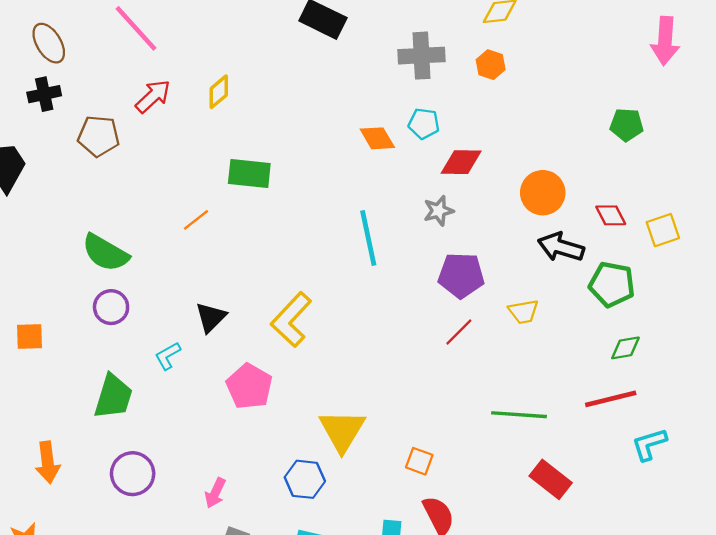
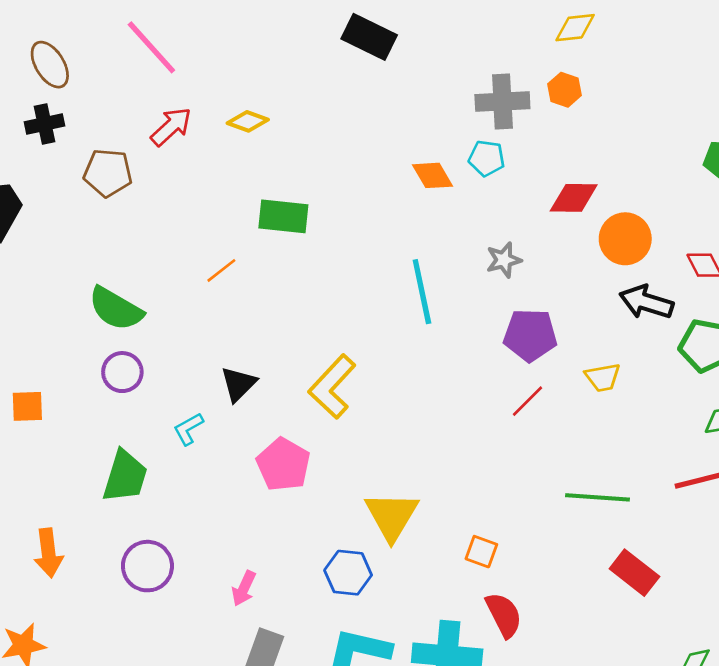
gray cross: (422, 56) -> (502, 102), moved
yellow diamond: (219, 92) -> (248, 121), turned 60
red diamond: (461, 162) -> (574, 198), moved

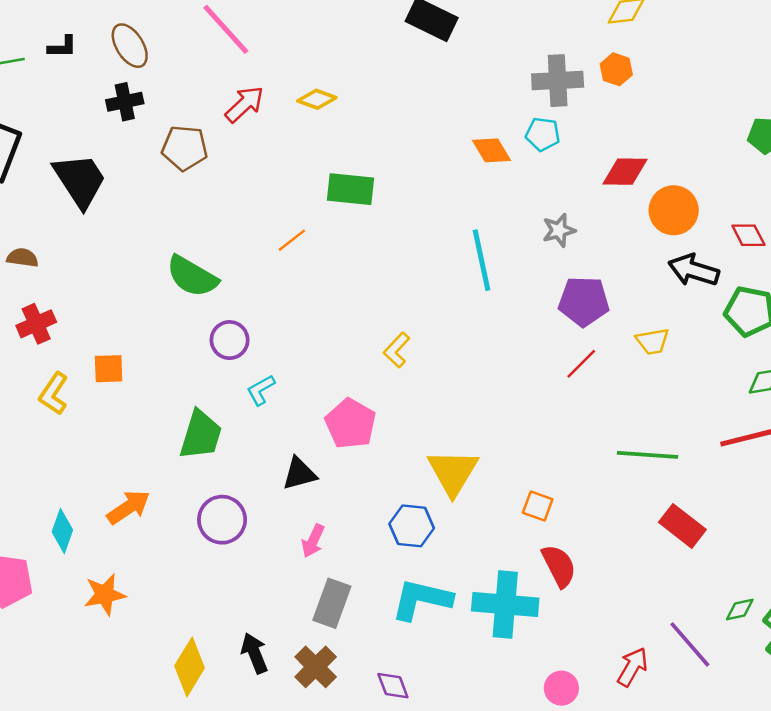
purple circle: (122, 372) -> (230, 340), moved
black triangle: (239, 384) -> (299, 474), moved, turned 30
yellow L-shape: (332, 387) -> (397, 350), size x0.6
orange arrow: (48, 553) -> (128, 507), turned -117

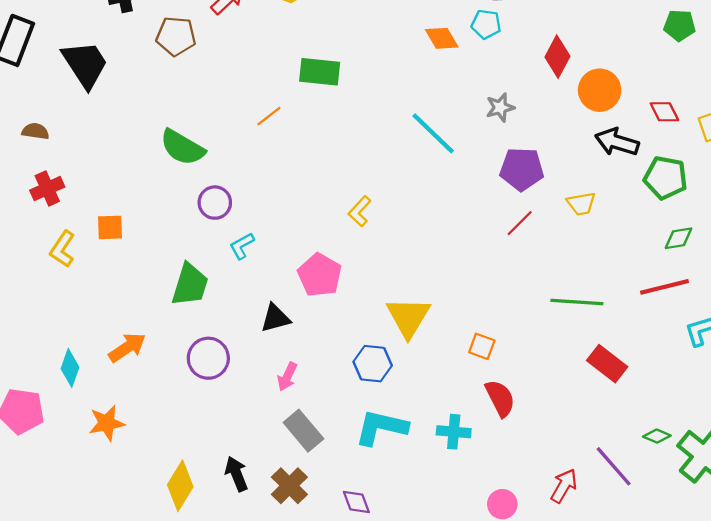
red diamond: (625, 172) -> (557, 57), turned -63
cyan line: (482, 260) -> (433, 133), turned -34
gray rectangle: (332, 603) -> (303, 431), turned -60
cyan cross: (505, 605) -> (454, 432), size x0.6
green diamond: (740, 609) -> (657, 436), turned 36

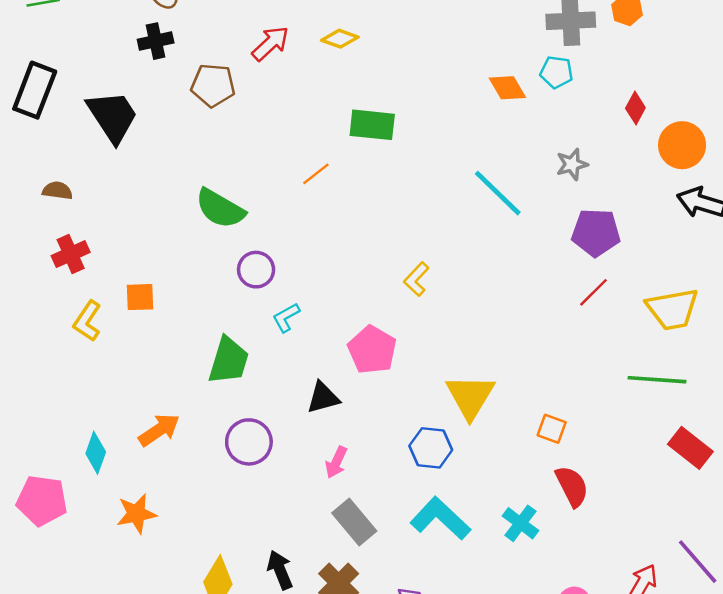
red diamond: (557, 57) -> (635, 108), size x0.7
yellow trapezoid: (581, 204) -> (672, 309), moved, size x1.6
cyan L-shape: (381, 427) -> (440, 518), turned 30
cyan cross: (454, 432) -> (521, 523), turned 32

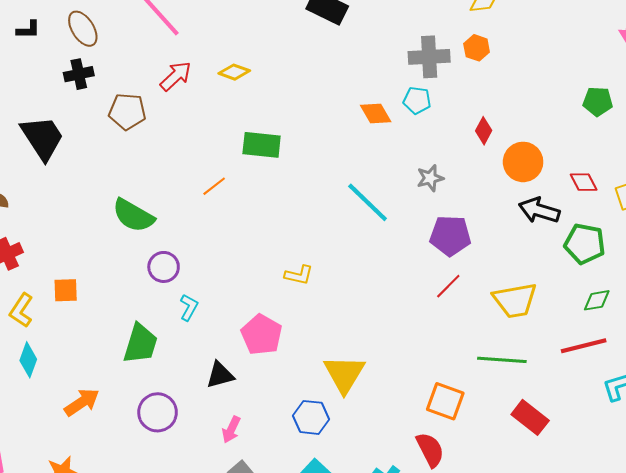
yellow L-shape: (416, 279) -> (299, 275), turned -120
cyan L-shape: (286, 317) -> (189, 307), turned 148
orange square: (552, 429) -> (445, 401), moved, size x1.5
cyan diamond: (96, 453) -> (28, 360), moved

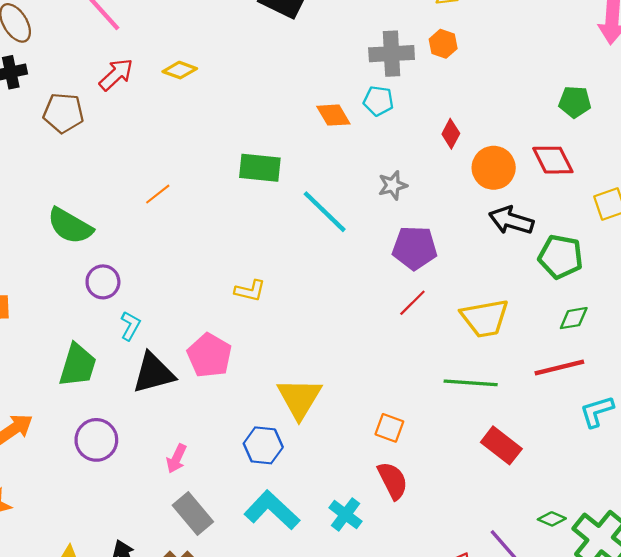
green rectangle: (262, 145) -> (260, 168), moved
red diamond: (584, 182) -> (553, 160), moved, size x1.4
black triangle: (220, 375) -> (153, 373), moved, size x1.4
orange square: (445, 401) -> (389, 428), moved, size x0.7

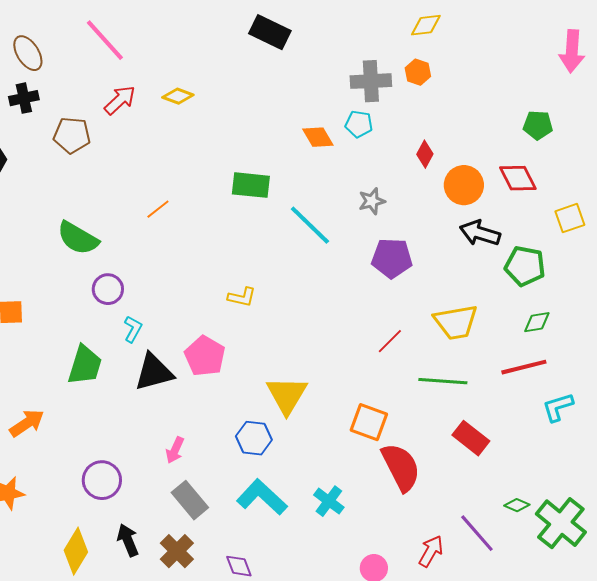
red line: (412, 303) -> (390, 341), moved
orange square: (389, 428) -> (369, 422), size x1.4
purple circle: (96, 440) -> (102, 480), moved
red semicircle: (393, 481) -> (401, 467), moved, size x1.4

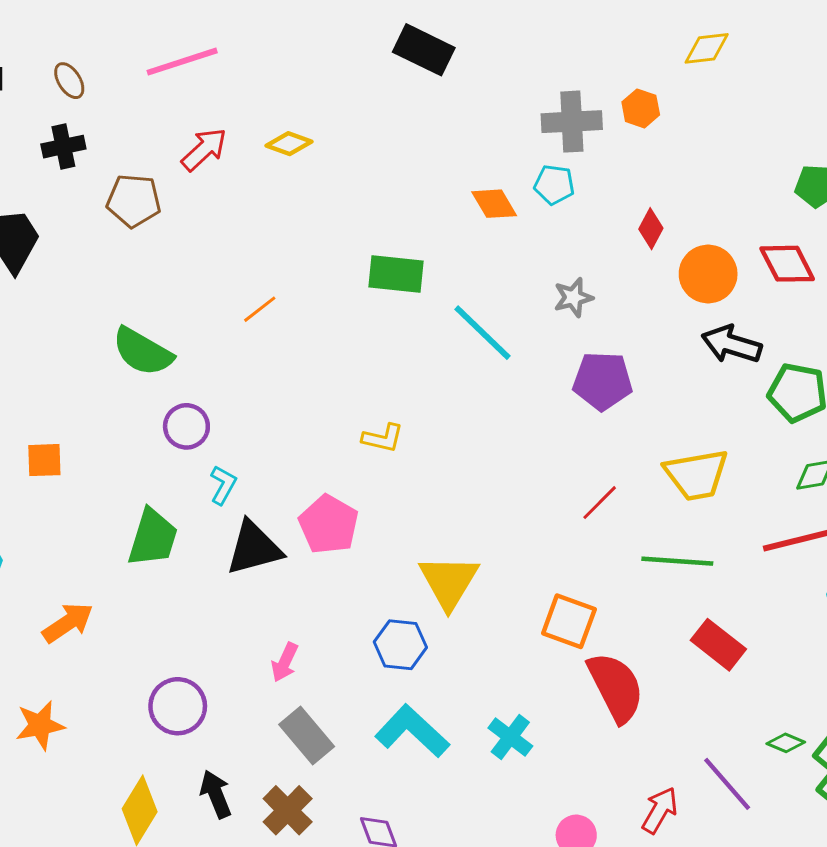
yellow diamond: (426, 25) -> (707, 48), moved
pink line: (105, 40) -> (182, 62), turned -66
brown ellipse: (28, 53) -> (69, 81), size x0.7

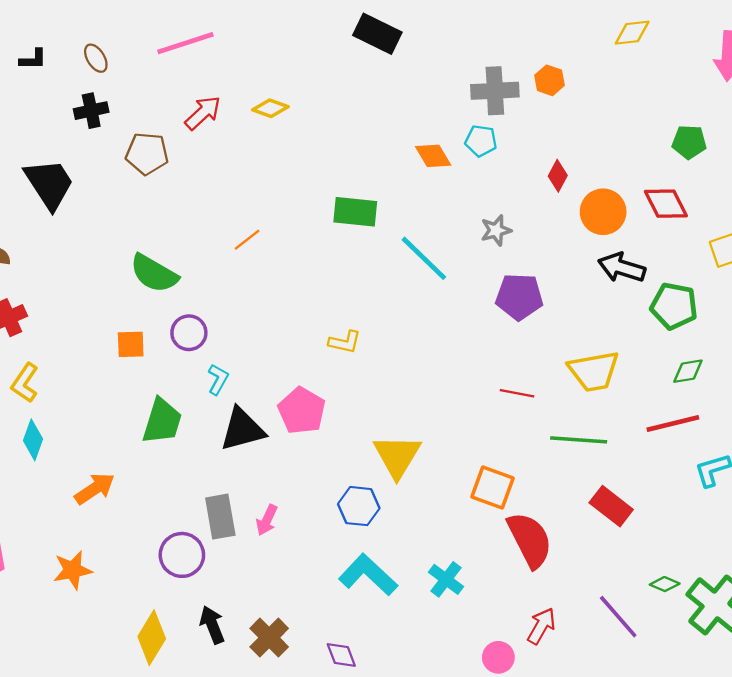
yellow diamond: (707, 48) -> (632, 33), moved
orange square: (44, 460) -> (131, 344), moved
red line: (600, 503) -> (517, 393), turned 56
gray rectangle: (307, 736) -> (220, 517), moved, turned 30
red arrow: (660, 810) -> (541, 626), moved

